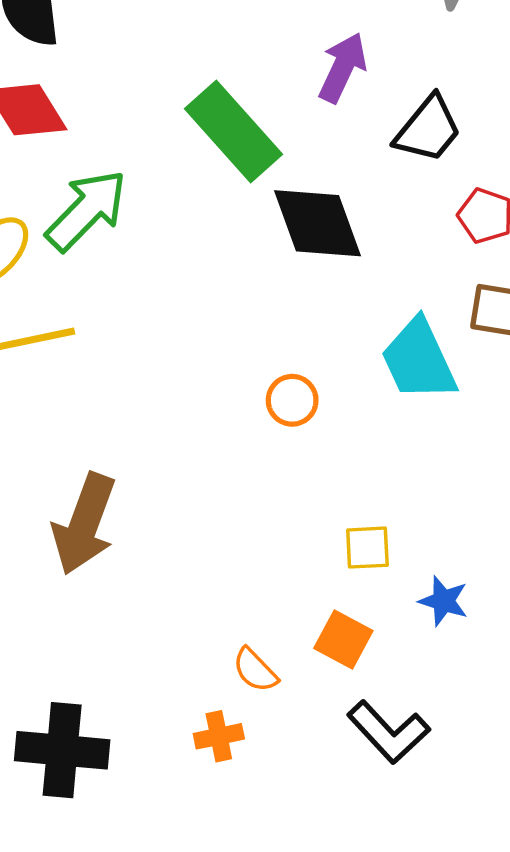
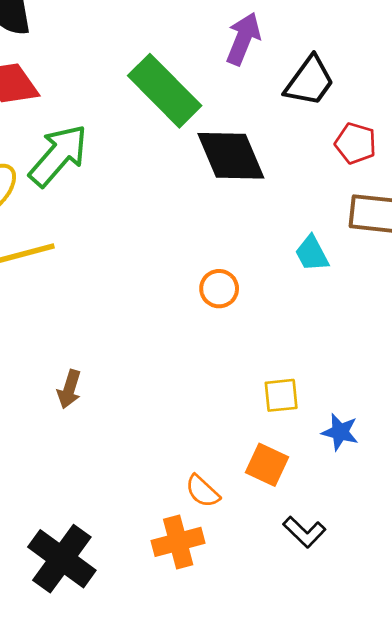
cyan trapezoid: (419, 360) -> (312, 254), size x0.6
brown arrow: (84, 524) -> (69, 389), size x0.5
black L-shape: (389, 732) -> (304, 532), size x0.7
orange cross: (219, 736) -> (178, 542), size x1.4
black cross: (62, 750) -> (62, 559), turned 34

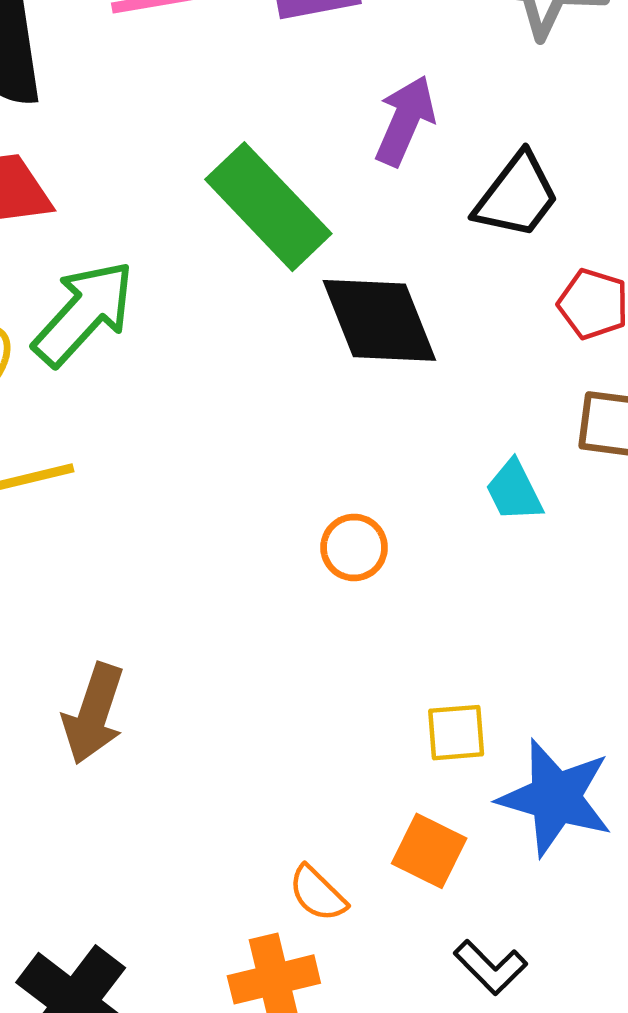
brown arrow: (69, 389) -> (94, 714), size x1.5
blue star: (340, 432) -> (555, 798), size x1.8

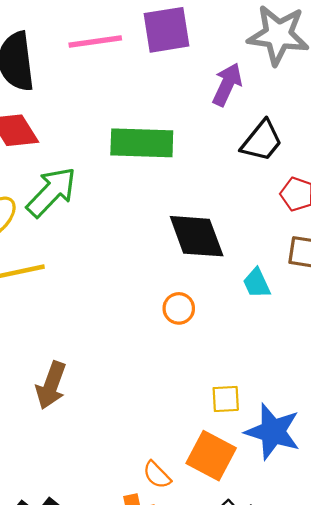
purple arrow: (405, 121) -> (227, 84), moved
green rectangle: (268, 207) -> (142, 143), turned -46
black diamond: (379, 320) -> (197, 236), moved
orange square: (429, 851) -> (211, 456), size x1.4

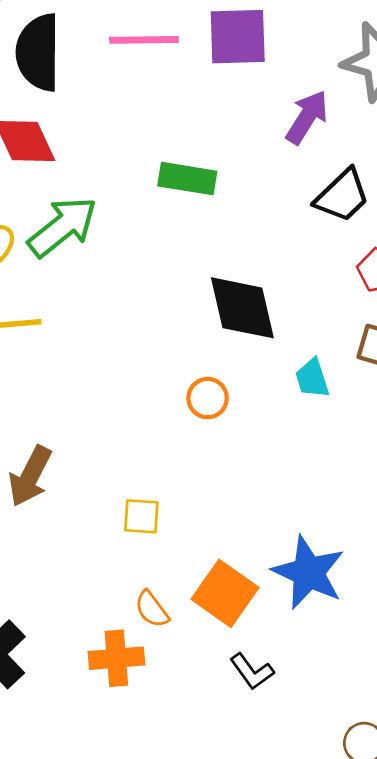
green rectangle: (142, 143) -> (187, 179), size x0.7
yellow square: (226, 399) -> (141, 516), moved

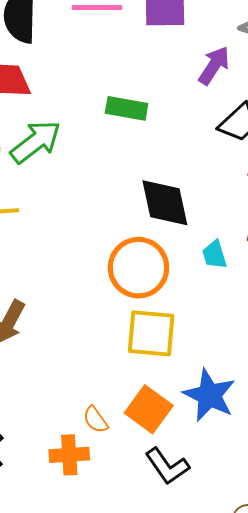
orange circle: (208, 398) -> (138, 268), size x2.0
yellow square: (141, 516) -> (151, 333), moved, size x1.8
black L-shape: (252, 671) -> (167, 466), size x1.4

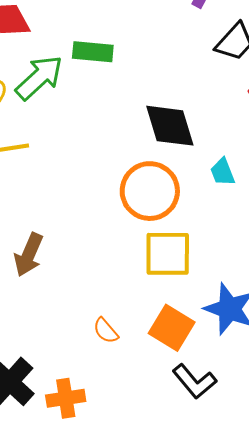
green rectangle: (127, 108) -> (93, 52), moved
orange semicircle: (95, 420) -> (106, 331), moved
orange cross: (69, 455) -> (66, 398), moved

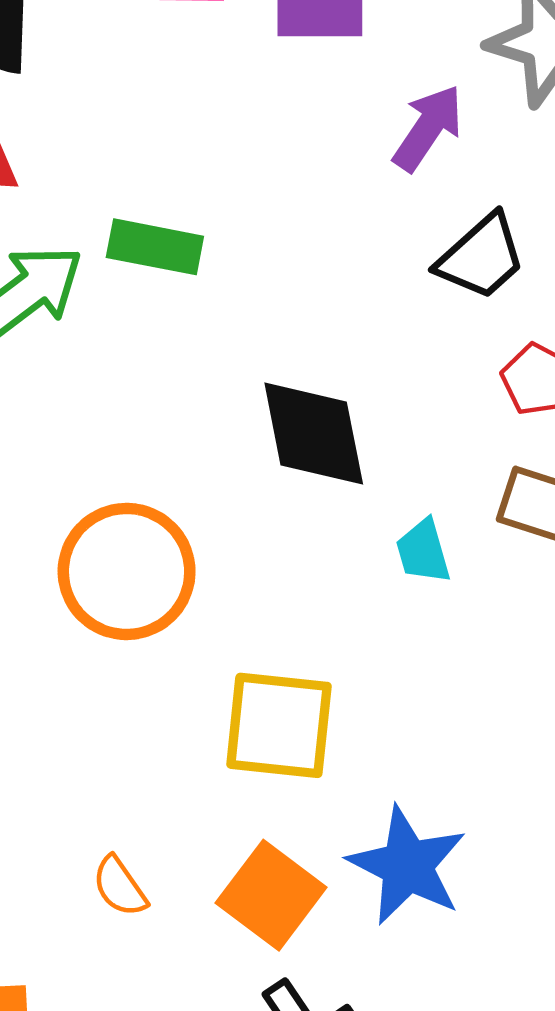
orange circle: (150, 191) -> (127, 571), moved

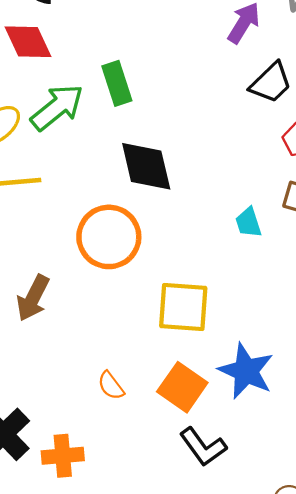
green rectangle: (155, 247) -> (117, 83), turned 63
black diamond: (314, 433) -> (146, 166), moved

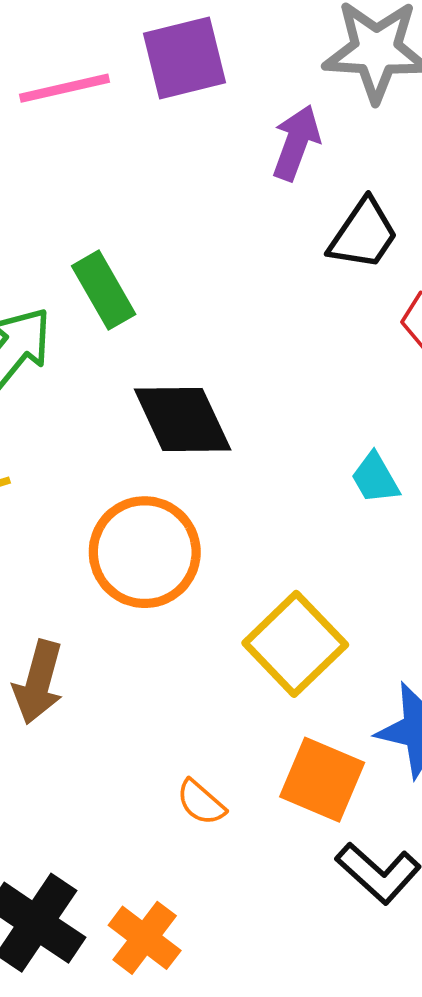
yellow square: (183, 307) -> (295, 644), turned -36
orange cross: (63, 456) -> (145, 938), turned -36

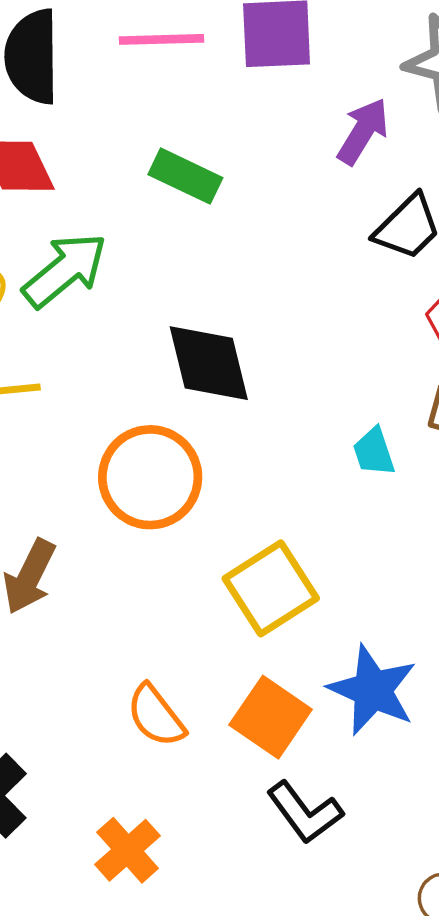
green rectangle: (104, 290) -> (185, 176), moved, turned -46
orange semicircle: (201, 802) -> (156, 716), size x1.4
orange cross: (145, 938) -> (128, 850), moved

